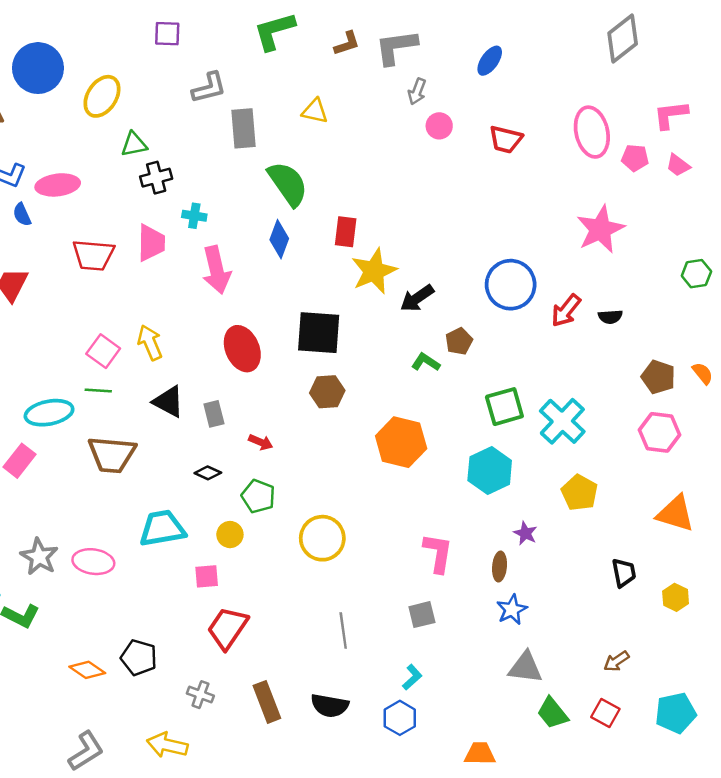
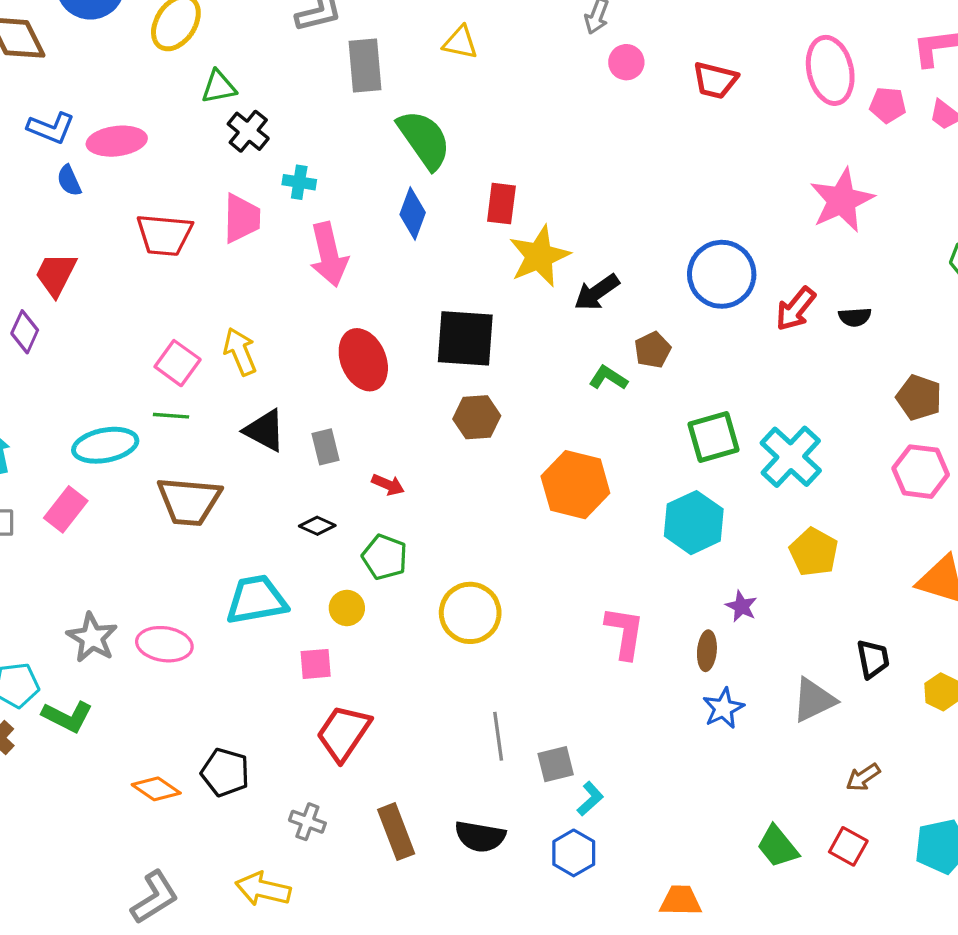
black cross: (156, 178) -> (248, 131), turned -36
gray square: (422, 615) -> (556, 764), moved
gray triangle: (525, 667) -> (814, 700), moved, turned -33

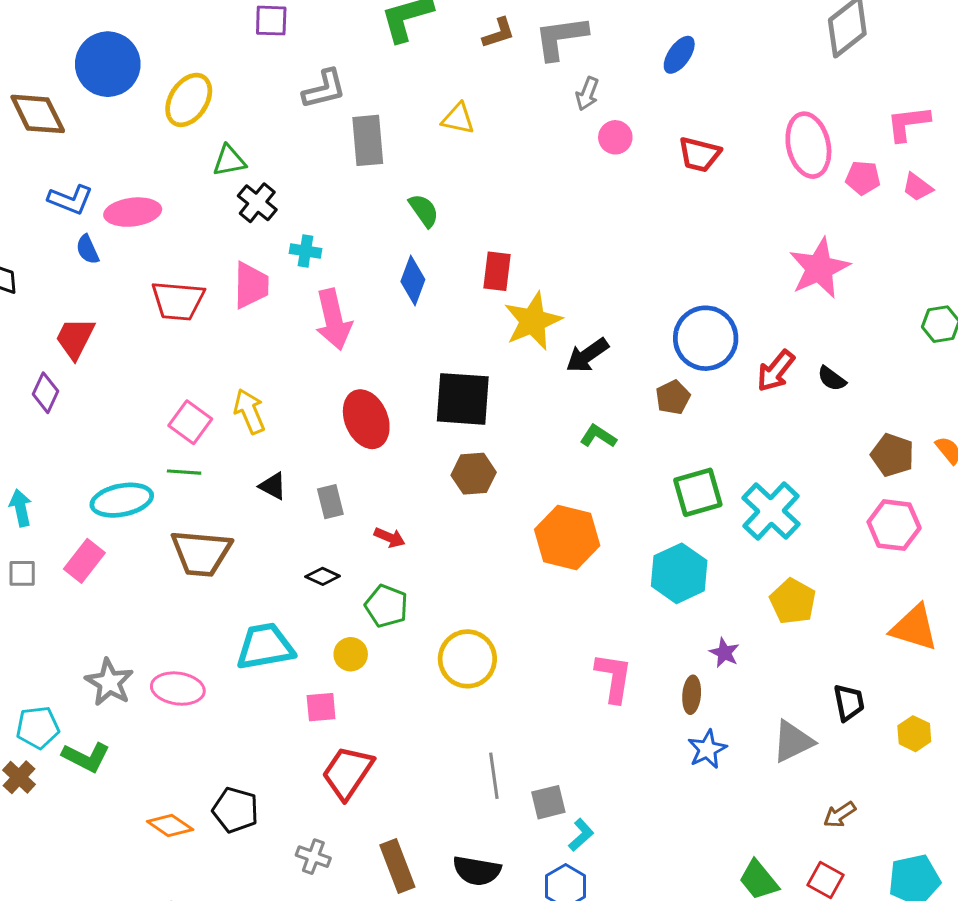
green semicircle: (424, 139) -> (424, 211), size x0.6
black semicircle: (855, 317) -> (832, 379), turned 40
brown pentagon: (653, 350) -> (673, 397), moved
black triangle: (265, 430) -> (273, 486), size x0.7

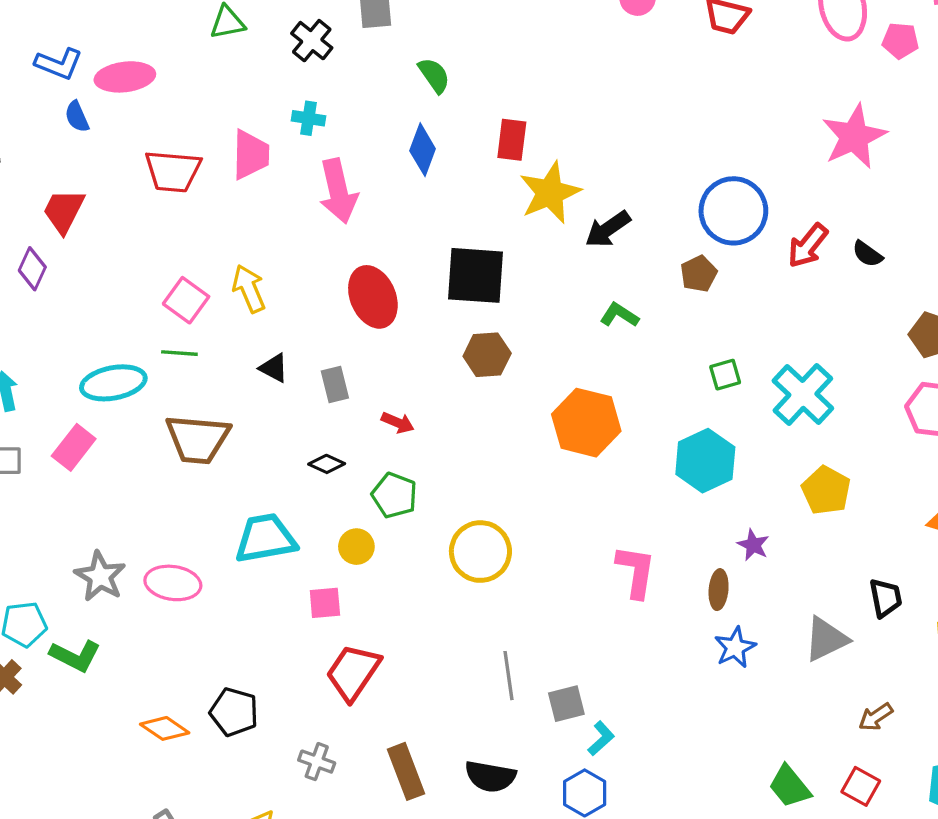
black cross: (257, 203) -> (312, 41), moved
green square: (698, 492) -> (725, 375), size x0.6

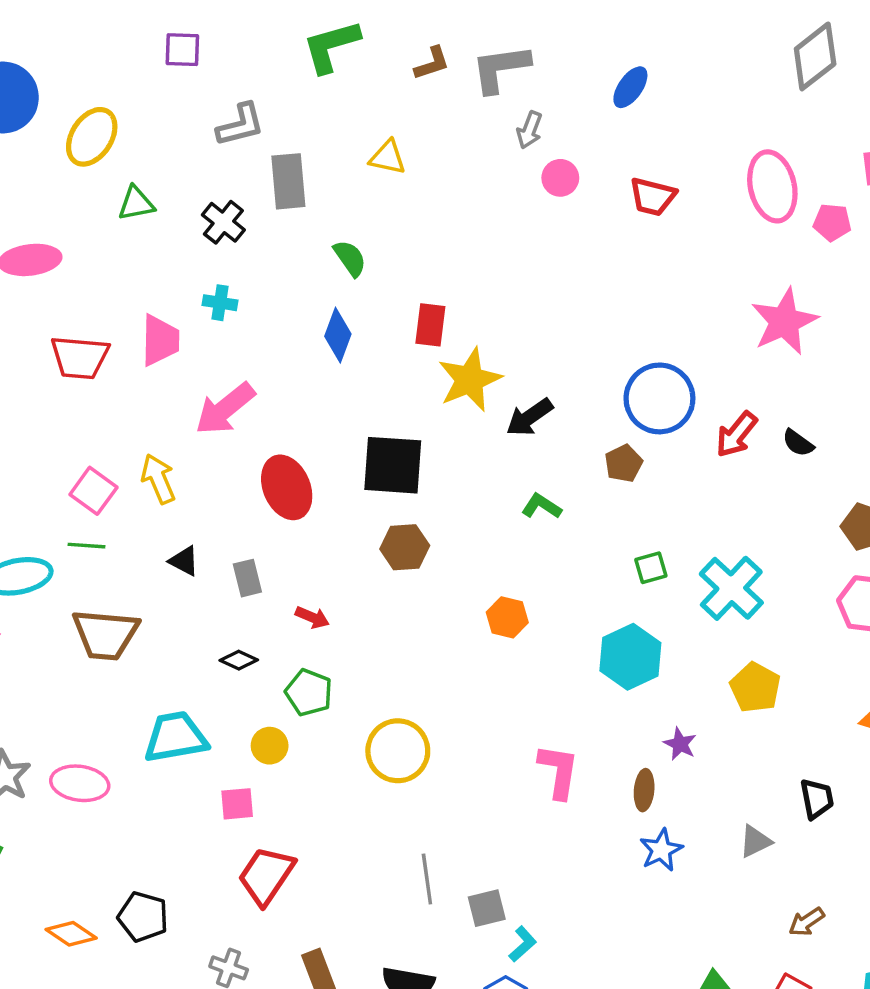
pink arrow: (338, 191) -> (225, 409), moved, turned 64
orange hexagon: (586, 423) -> (507, 617), size x0.6
gray triangle: (826, 639) -> (755, 841), size x0.7

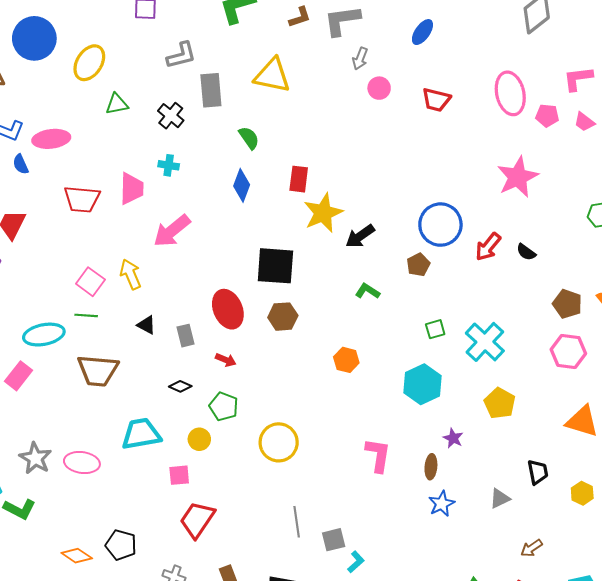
yellow triangle: (388, 157) -> (272, 75), size x1.6
red ellipse: (287, 487) -> (228, 309), moved

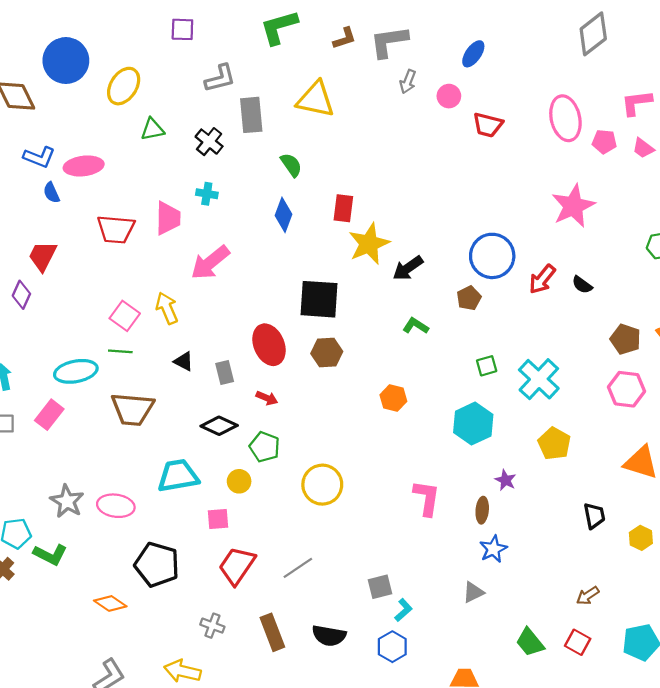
pink circle: (379, 88) -> (449, 96), moved
black diamond: (180, 386) -> (219, 426), size x1.5
gray triangle: (500, 498) -> (473, 592), moved
gray line: (297, 522) -> (298, 568), moved, turned 64
black pentagon: (121, 545) -> (157, 565), moved, size x1.4

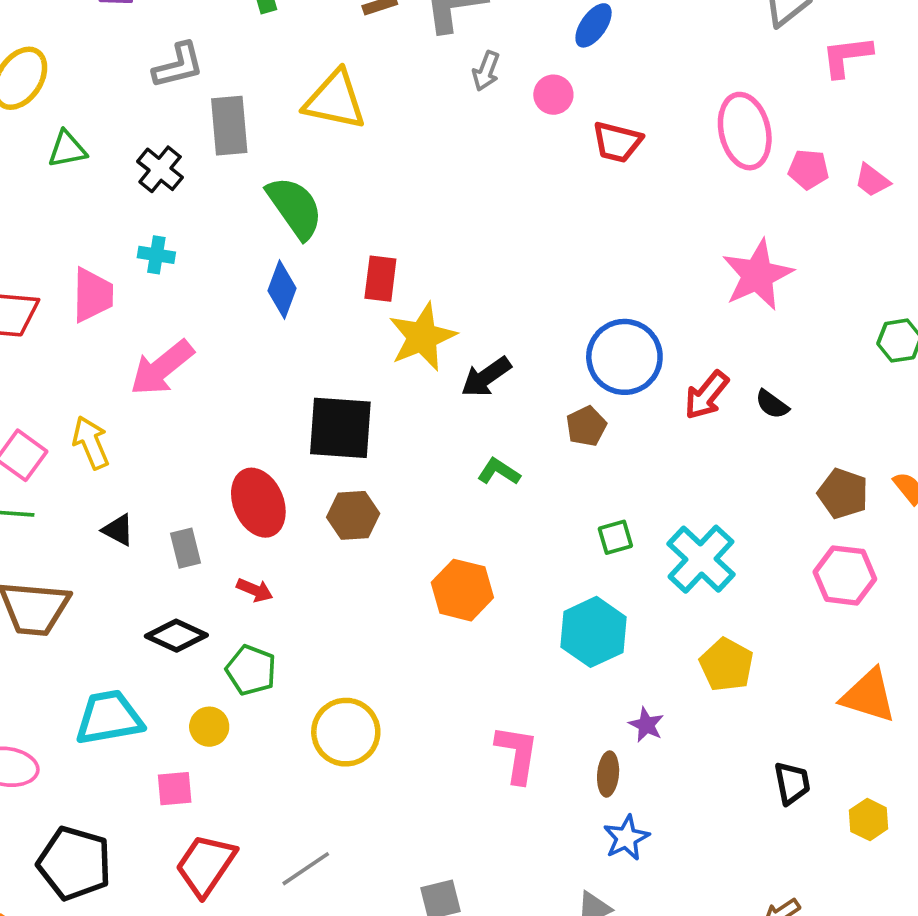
pink L-shape: (637, 103) -> (847, 56), moved
green semicircle: (291, 165) -> (295, 208), size x1.6
orange hexagon: (393, 398) -> (462, 590), size x1.4

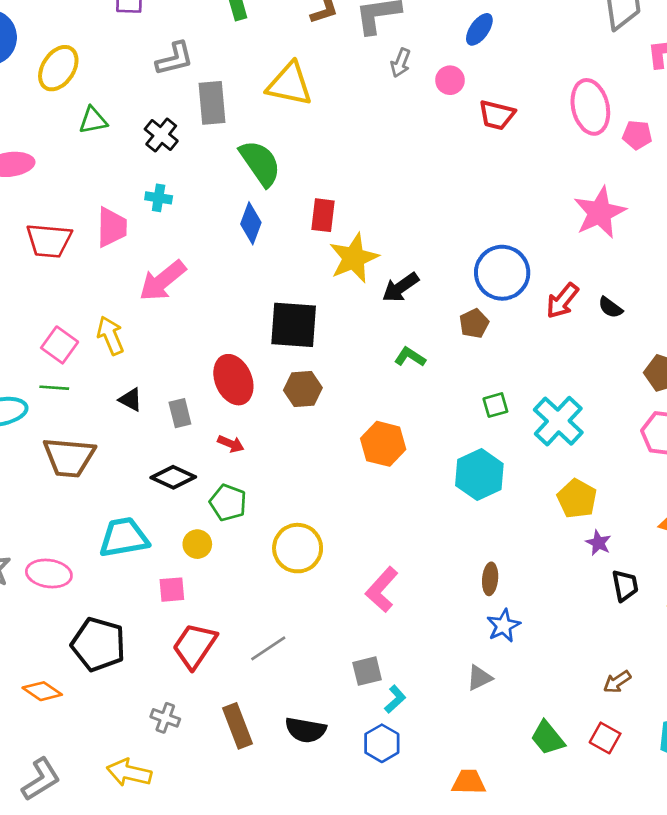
purple star: (646, 725) -> (598, 543), moved
pink L-shape: (517, 754) -> (382, 590), moved, turned -147

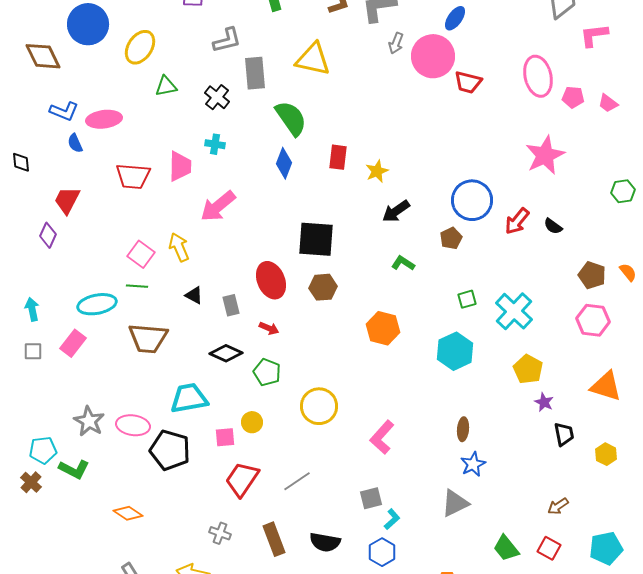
pink circle: (450, 80) -> (433, 56), size x2.0
yellow star: (354, 258) -> (377, 171), moved, size x0.6
yellow circle: (197, 544) -> (252, 422), moved
black pentagon: (98, 644) -> (170, 450), moved
gray triangle: (479, 678) -> (455, 503), size x1.4

